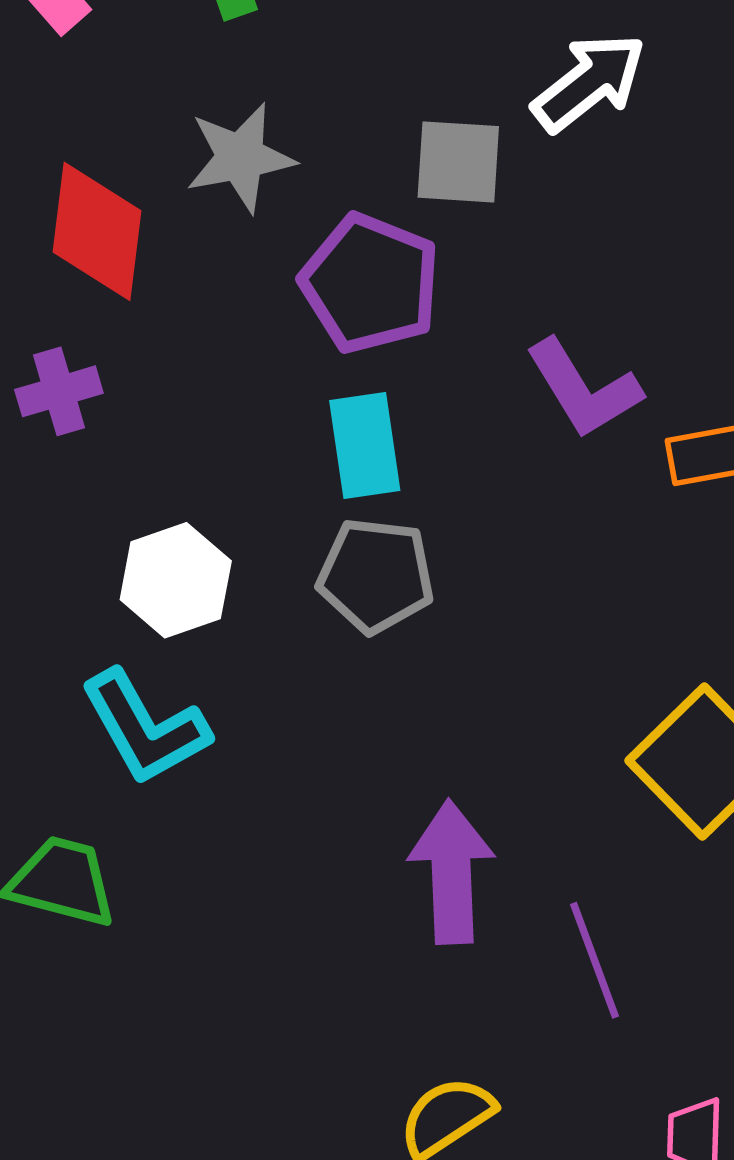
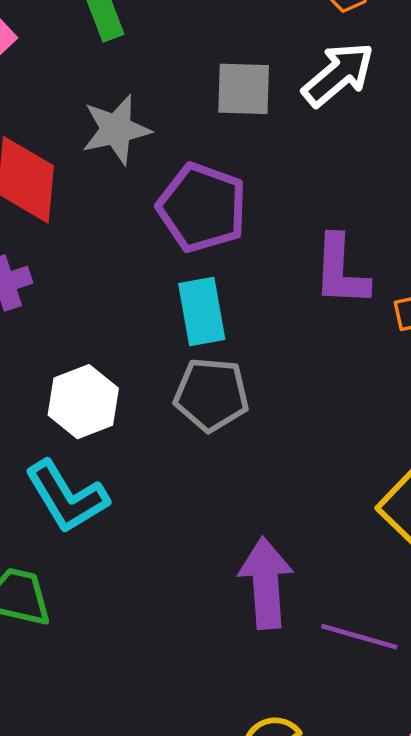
gray square: (458, 162) -> (244, 89), moved
purple L-shape: (584, 389) -> (341, 271), turned 36
purple line: (595, 960) -> (359, 637), turned -52

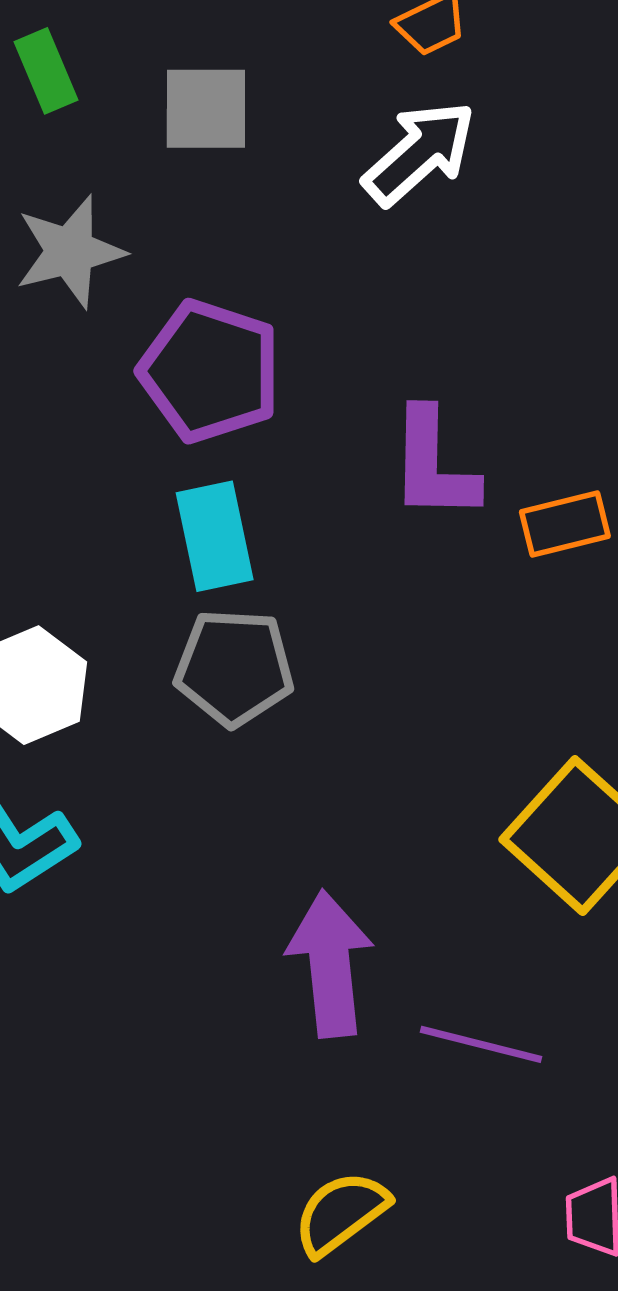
gray square: (244, 89) -> (206, 109), moved

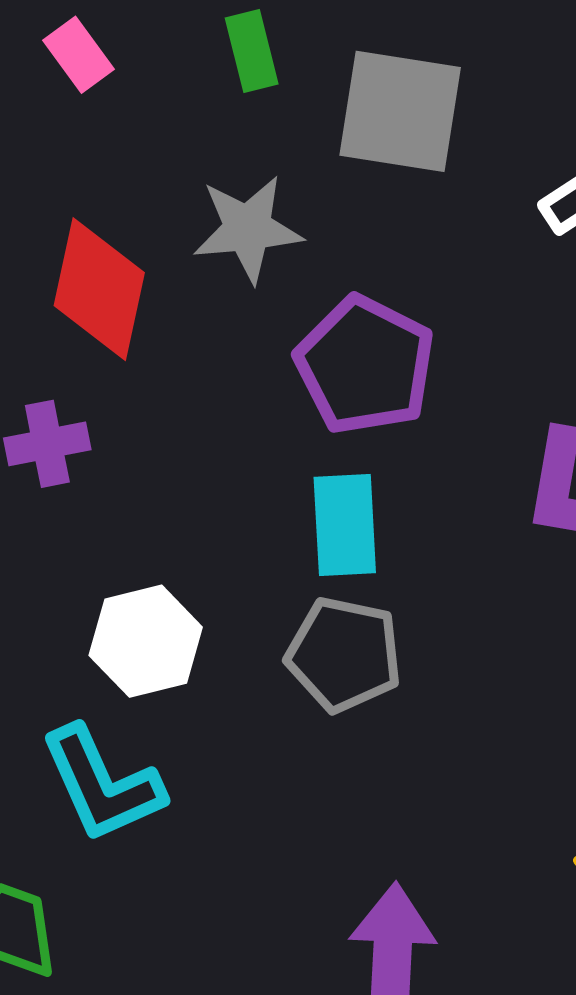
gray square: (206, 109) -> (400, 111), size x1.4

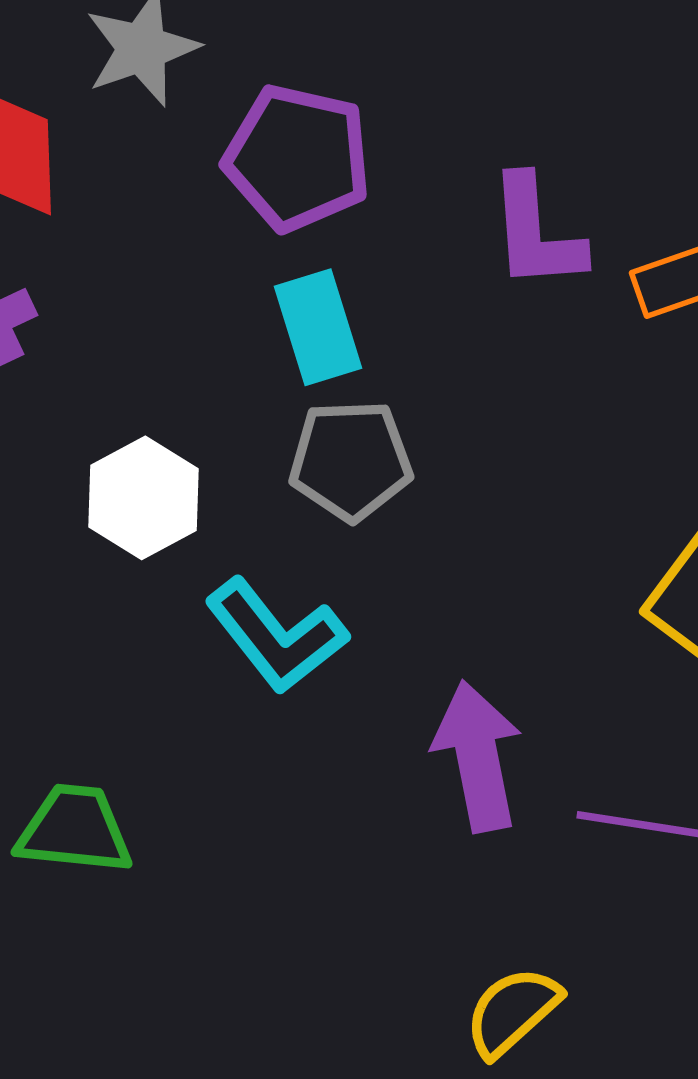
cyan L-shape: (102, 784) -> (276, 636), moved

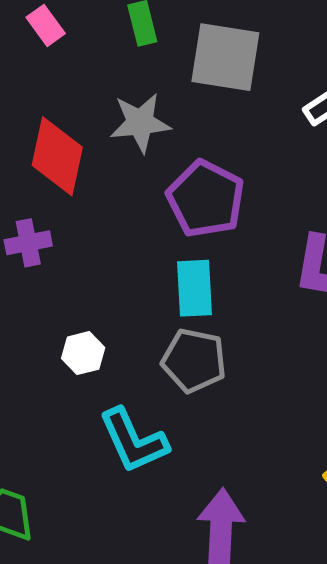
white hexagon: (143, 498) -> (83, 353), size x0.7

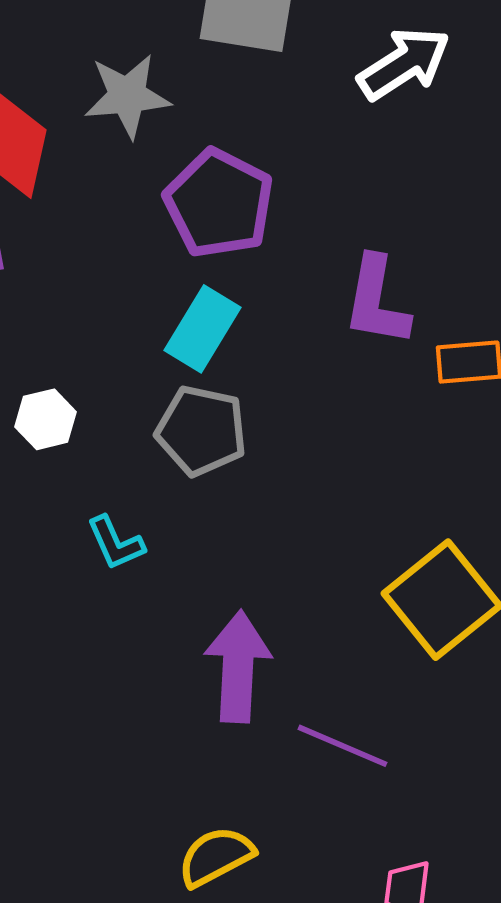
cyan rectangle: (194, 288) -> (202, 329), turned 34
cyan L-shape: (133, 441) -> (116, 543), size x0.6

